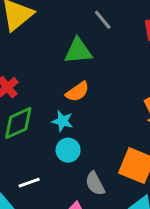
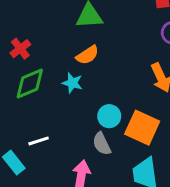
cyan circle: (68, 150) -> (109, 116), moved

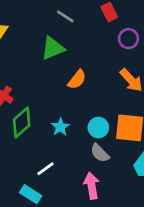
orange semicircle: (87, 55) -> (77, 80), moved
cyan star: (72, 83) -> (60, 127), moved, turned -30

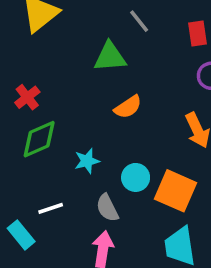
gray semicircle: (100, 153) -> (107, 208), moved

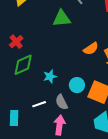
orange semicircle: (128, 107) -> (91, 49), moved
white line: (51, 208) -> (39, 104), moved
cyan rectangle: (21, 235) -> (14, 118), turned 42

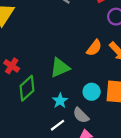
green triangle: (62, 18) -> (60, 68), moved
cyan star: (50, 76) -> (60, 101), moved

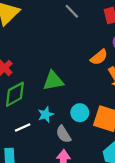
orange semicircle: (94, 48) -> (99, 57), moved
white line: (57, 125) -> (23, 127), moved

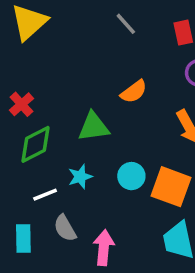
orange semicircle: (99, 57) -> (134, 92), moved
gray semicircle: (63, 134) -> (65, 228), moved

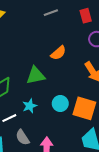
gray line: (126, 24) -> (51, 13), turned -64

